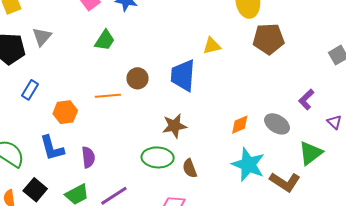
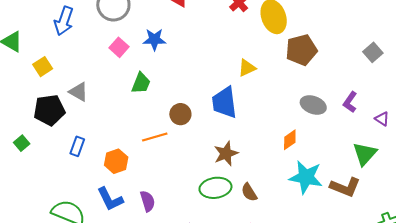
gray triangle: (42, 37) -> (79, 92), turned -30
gray ellipse: (277, 124) -> (313, 105), moved

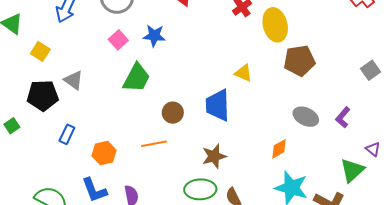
yellow square: (43, 67) -> (40, 51), turned -30
yellow triangle: (247, 68) -> (243, 73), turned 42
green trapezoid: (141, 83) -> (137, 78), size x1.4
purple triangle: (382, 119) -> (373, 149), moved
orange line: (155, 137) -> (154, 144), moved

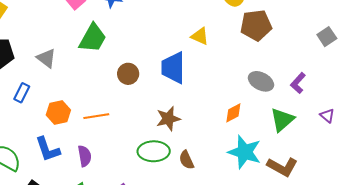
gray triangle: (74, 80) -> (46, 58), moved
orange line: (154, 144) -> (96, 116), moved
green triangle: (352, 170) -> (282, 120), moved

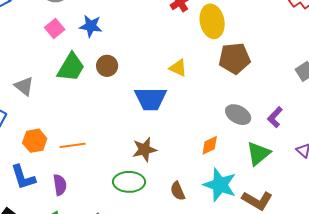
blue trapezoid: (173, 68) -> (151, 99), turned -92
brown circle: (128, 74) -> (107, 66), moved
brown semicircle: (186, 160) -> (178, 191), moved

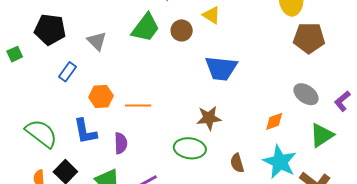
yellow triangle: (178, 68) -> (211, 15), moved

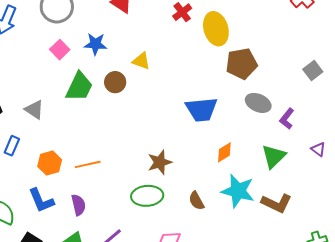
blue trapezoid: (221, 68) -> (201, 109), moved
gray ellipse: (306, 94) -> (258, 103), moved

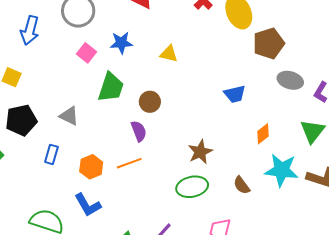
brown circle: (115, 82) -> (150, 102), moved
blue trapezoid: (201, 109) -> (235, 94), size x0.7
purple semicircle: (78, 205) -> (139, 131), moved

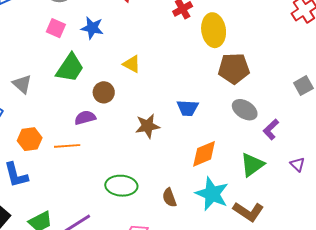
pink square: (87, 53) -> (56, 28), turned -30
yellow triangle: (169, 54) -> (132, 64), moved
purple semicircle: (139, 131) -> (85, 118), turned -100
orange diamond: (263, 134) -> (204, 154), size x1.4
brown star: (200, 152) -> (148, 126), moved

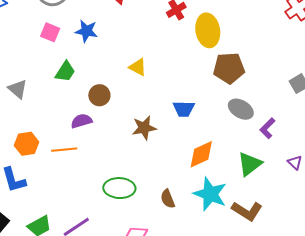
yellow triangle: (132, 64) -> (138, 67), moved
green trapezoid: (70, 68) -> (65, 72), size x0.7

